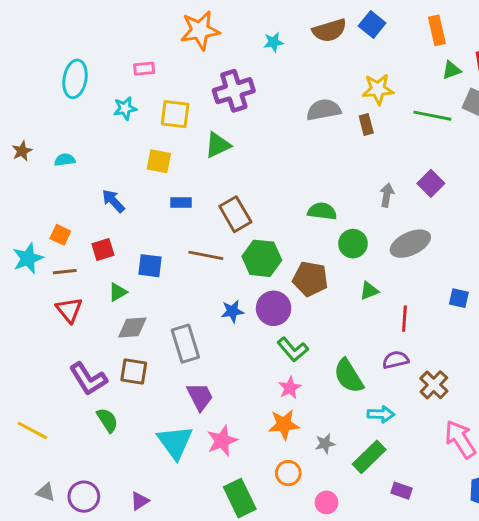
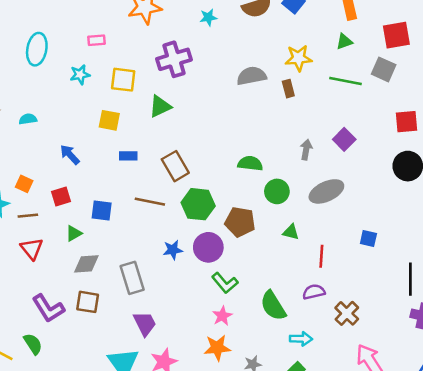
green triangle: (452, 70) -> (344, 42), moved
green triangle: (369, 291) -> (291, 232), turned 36
green semicircle: (107, 420) -> (33, 344), moved

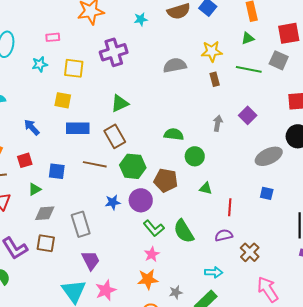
brown rectangle: (288, 89) -> (215, 79), moved
green triangle: (160, 106) -> (120, 103), moved
blue rectangle: (128, 156) -> (78, 128), size x1.6
gray ellipse: (326, 191) -> (269, 156), moved
green semicircle: (273, 306) -> (184, 231), moved

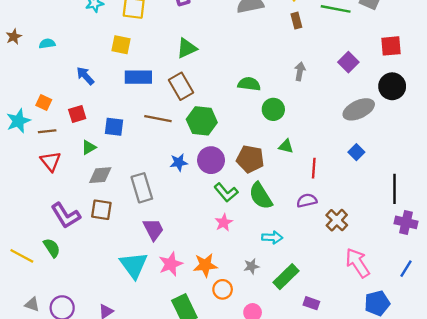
purple square: (248, 115) -> (348, 62), moved
brown pentagon: (166, 180) -> (250, 159), moved
blue square: (267, 193) -> (356, 152), turned 32
cyan arrow: (214, 272) -> (272, 237), moved
orange star: (148, 279) -> (205, 265), moved

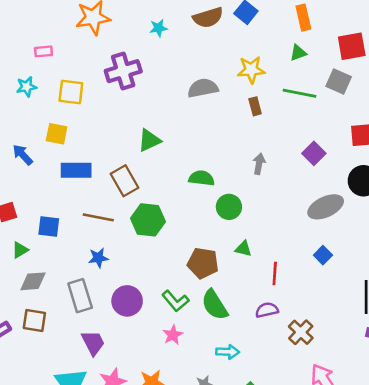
green triangle: (187, 48) -> (149, 140), moved
blue arrow: (85, 76) -> (23, 155), moved
purple circle: (211, 160) -> (127, 301), moved
blue star: (179, 162) -> (98, 258), moved

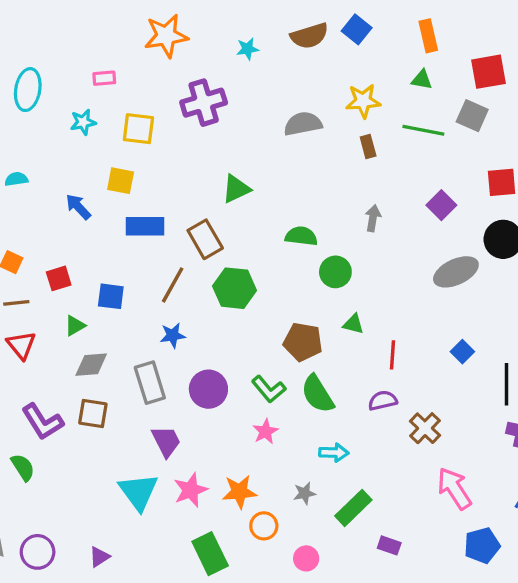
green triangle: (298, 53) -> (422, 80), turned 30
brown line: (98, 217) -> (173, 285), turned -72
blue square: (323, 255) -> (462, 352), moved

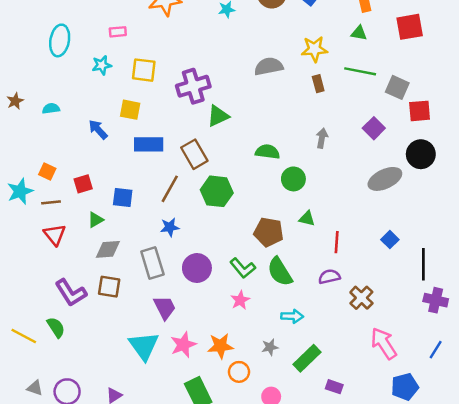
purple cross: (204, 103) -> (193, 86), moved
gray square: (472, 116) -> (397, 87), moved

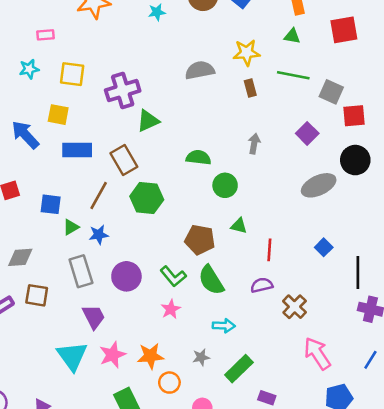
blue arrow: (98, 129) -> (25, 135), size x1.4
green triangle: (96, 220) -> (71, 227), moved
gray diamond: (108, 249) -> (20, 257), moved

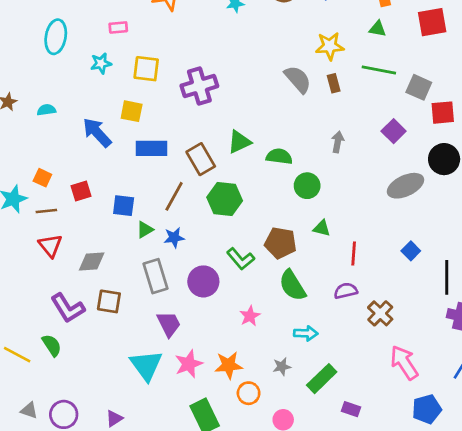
gray semicircle: (200, 70) -> (298, 79), moved, turned 60
green triangle: (148, 121) -> (239, 142), moved
green L-shape: (173, 276) -> (241, 259), moved

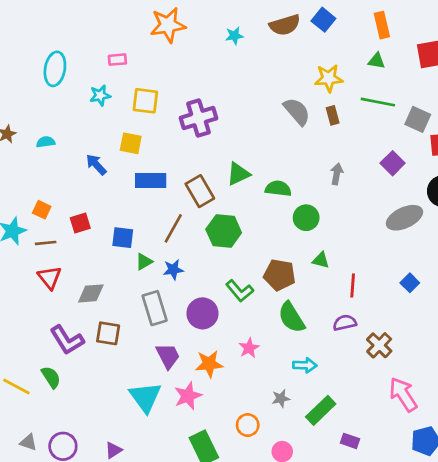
blue arrow: (97, 133) -> (96, 165), size x0.7
orange star: (229, 365) -> (209, 364), moved

